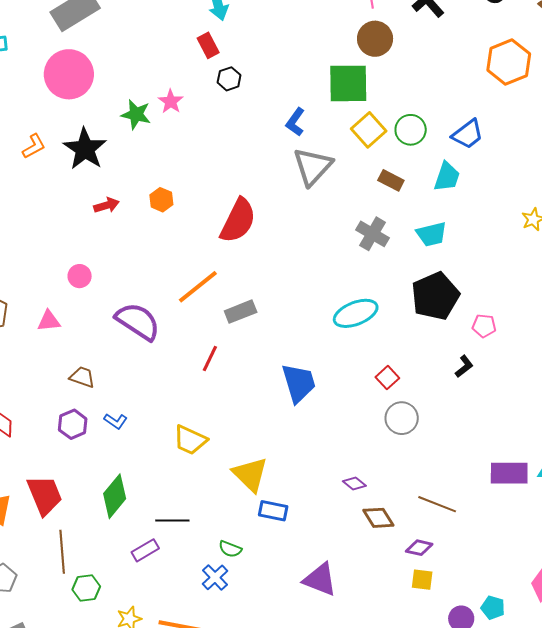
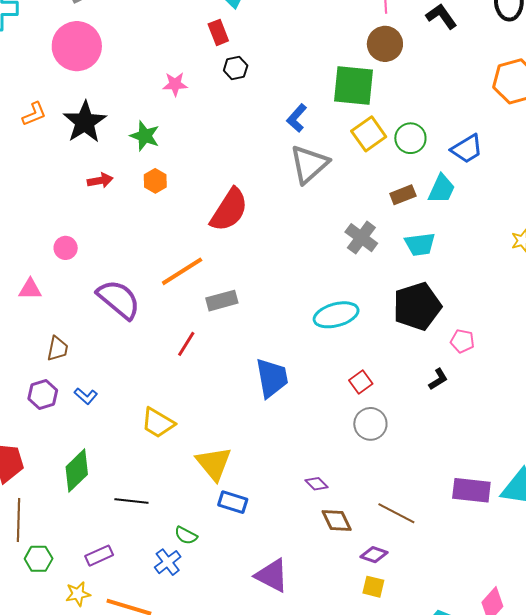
pink star: (171, 101) -> (175, 84), turned 30
green star: (136, 114) -> (145, 136), moved
brown rectangle: (391, 180) -> (403, 195), moved, turned -55
brown trapezoid: (82, 377) -> (57, 349), turned 76
purple rectangle: (145, 550) -> (99, 556), moved

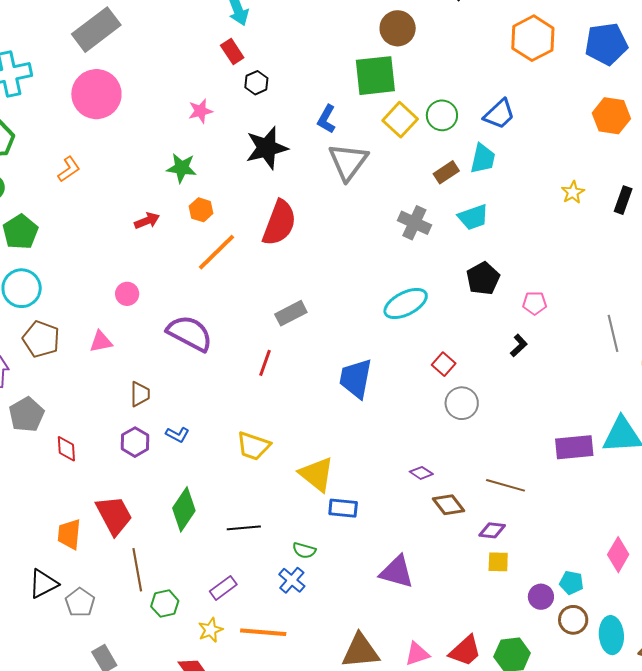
black star: (85, 122) -> (267, 148), moved, turned 30
orange line: (182, 271) -> (217, 252), moved
black pentagon: (417, 306) -> (483, 278), size x0.7
blue trapezoid: (272, 378) -> (356, 378), turned -147

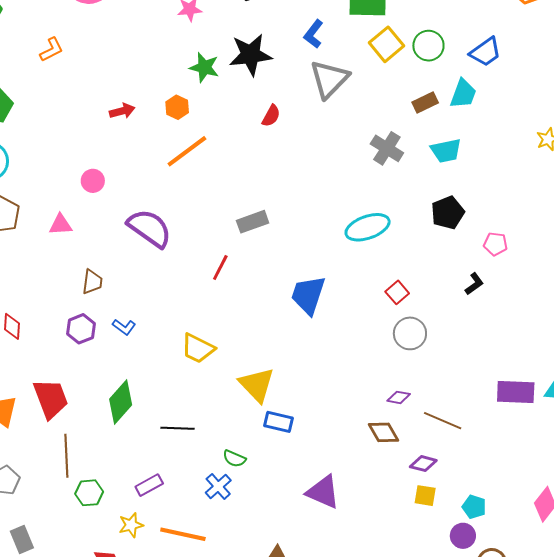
green star: (182, 168) -> (204, 67), moved
red semicircle: (279, 223) -> (271, 116), moved, size x0.5
purple diamond: (421, 473) -> (399, 397), moved, turned -30
cyan pentagon: (571, 583) -> (474, 507), moved

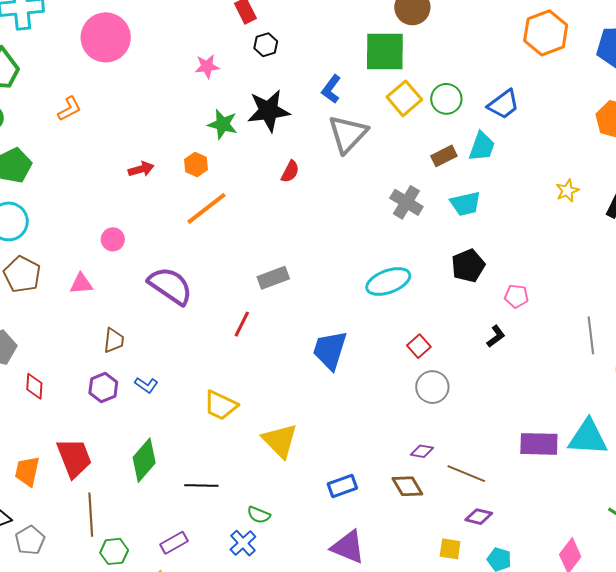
blue rectangle: (279, 422) -> (342, 486), moved, turned -32
purple diamond: (423, 464) -> (479, 517), moved

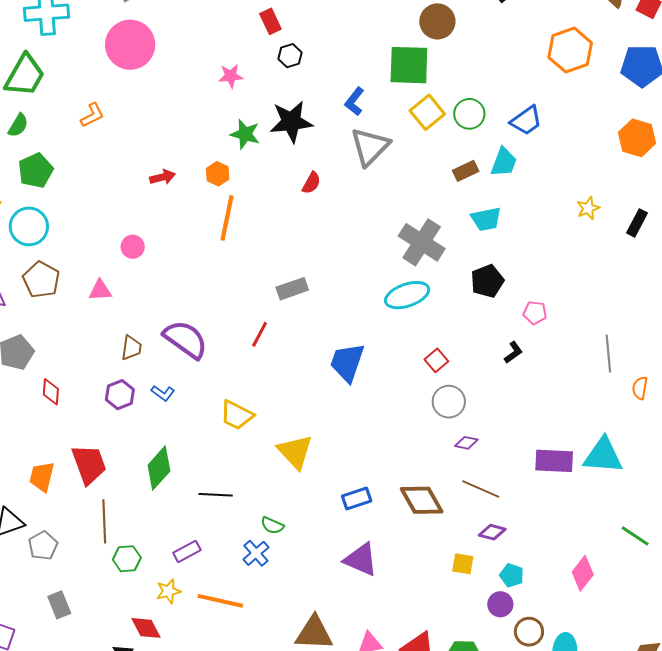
gray cross: (406, 202) -> (422, 242), moved, size x1.4
orange line: (206, 208) -> (227, 218), turned -42
purple semicircle: (170, 286) -> (186, 339), moved
purple diamond: (422, 451) -> (466, 443), moved
brown diamond: (407, 486) -> (422, 500), size x1.4

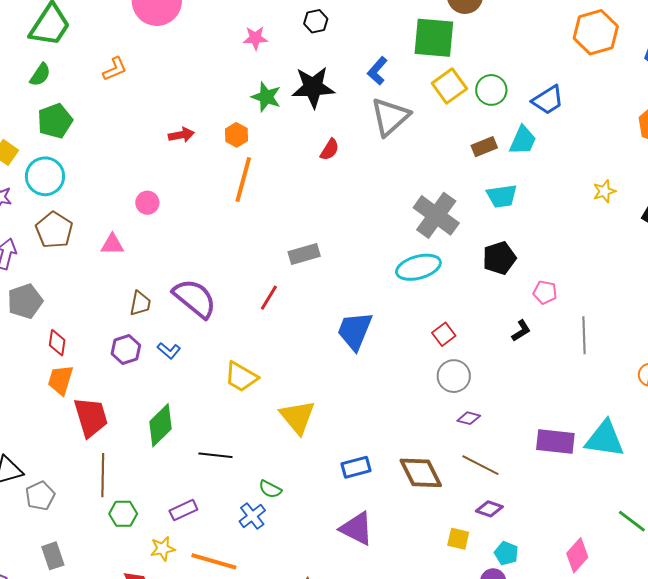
gray line: (608, 354) -> (584, 335), moved
orange trapezoid: (42, 477) -> (60, 380), moved

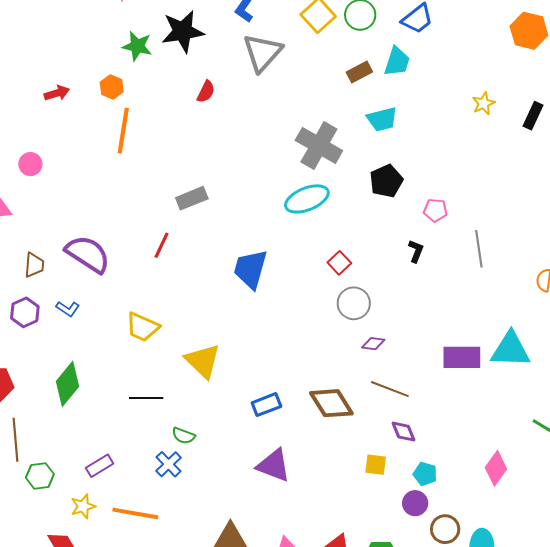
black L-shape: (521, 331) -> (416, 251), turned -30
black line: (215, 455) -> (146, 398), moved
purple diamond: (489, 509) -> (403, 432), turned 56

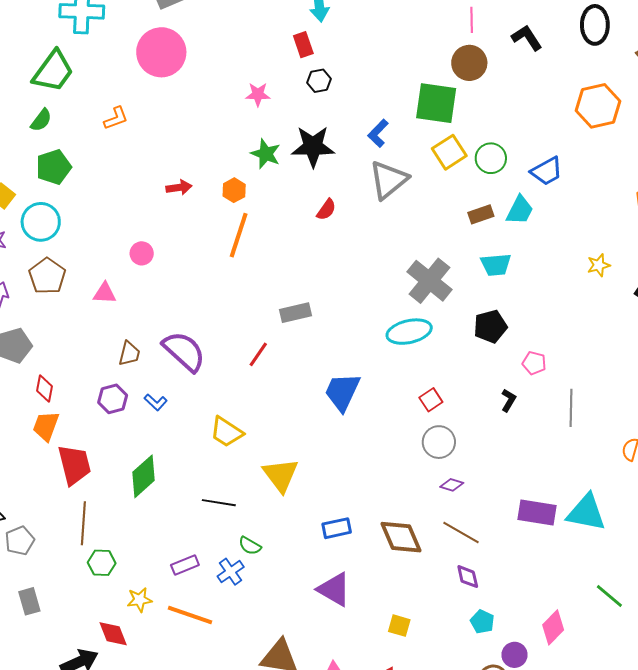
yellow square: (376, 465) -> (399, 626), moved
purple rectangle: (100, 466) -> (185, 565), moved
purple circle: (415, 503) -> (514, 655), moved

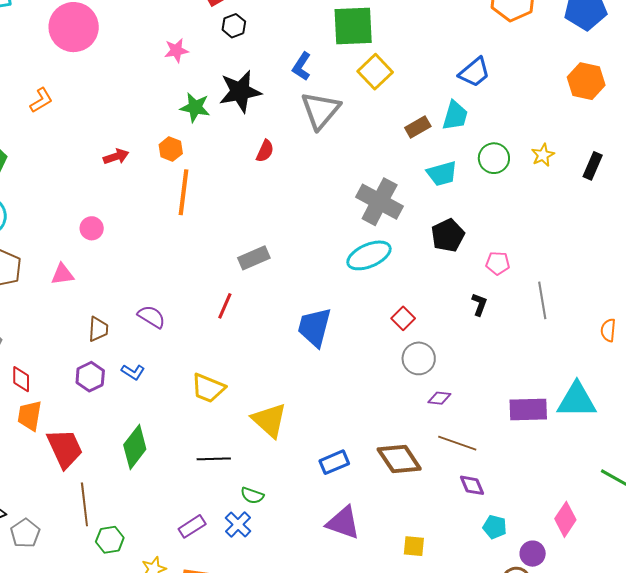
green circle: (491, 158) -> (494, 158), moved
purple semicircle: (184, 351) -> (151, 317), size x0.6

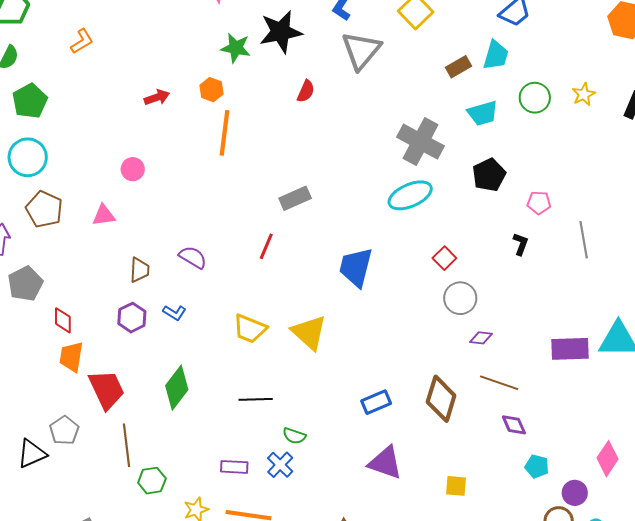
yellow triangle: (269, 420) -> (309, 333), moved
brown diamond: (399, 459) -> (441, 399), turned 51
purple rectangle: (192, 526) -> (234, 467), turned 36
gray pentagon: (25, 533) -> (64, 430), moved

